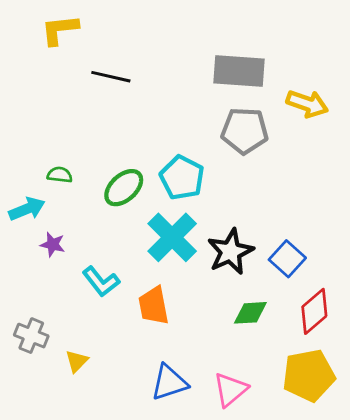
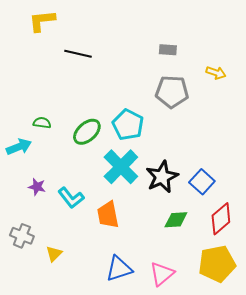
gray rectangle: (239, 71) -> (168, 50), size x0.5
yellow arrow: (307, 104) -> (216, 73), size x0.7
purple star: (53, 245) -> (37, 187), moved

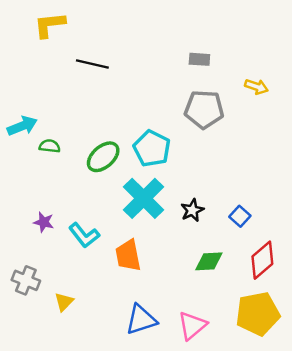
cyan arrow: (19, 147) -> (22, 126), moved
black star: (162, 177) -> (192, 210), size x0.6
blue square: (202, 182) -> (240, 216), size x0.7

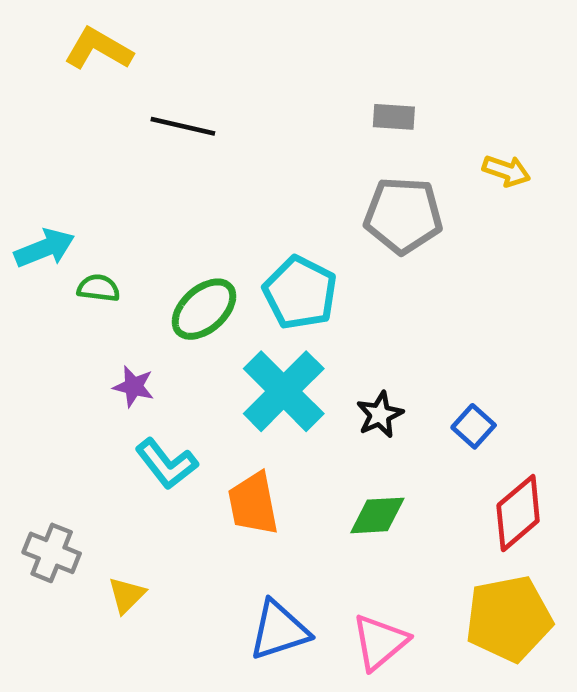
yellow L-shape: (50, 25) -> (98, 49), turned 36
purple star: (44, 222) -> (134, 386), moved
green diamond: (209, 261) -> (377, 515), moved

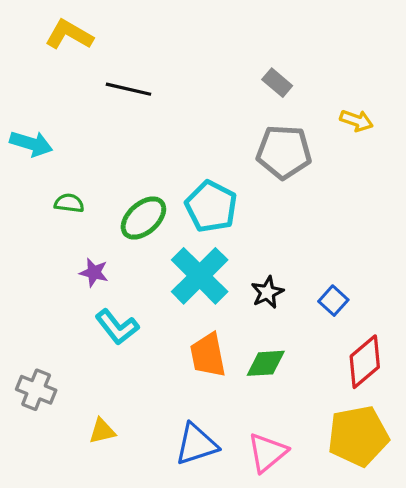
gray rectangle: (394, 117) -> (277, 83), turned 36
cyan arrow: (45, 248) -> (31, 144), moved, turned 39
orange trapezoid: (253, 504) -> (208, 355), moved
yellow triangle: (127, 595) -> (102, 431), moved, turned 32

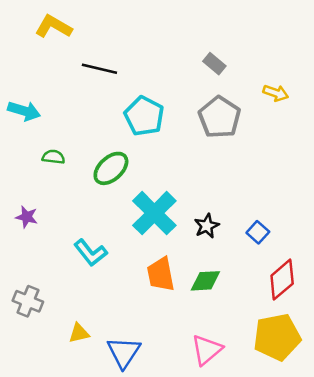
gray pentagon: (284, 152) -> (220, 117), turned 30
cyan pentagon: (211, 206) -> (144, 116), moved
purple star: (94, 273) -> (27, 217), moved
blue triangle: (196, 444) -> (124, 352), moved, turned -39

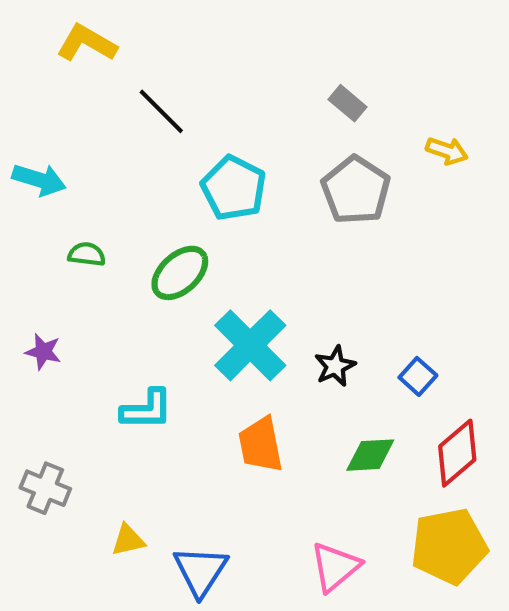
black line: (99, 69) -> (161, 111), turned 32
cyan L-shape: (90, 253) -> (147, 410), turned -52
green diamond: (205, 281) -> (370, 455), moved

